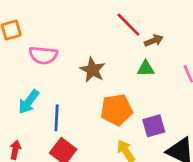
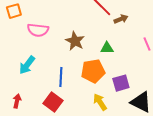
green triangle: (146, 69) -> (107, 48), moved
blue line: (57, 118) -> (61, 77), moved

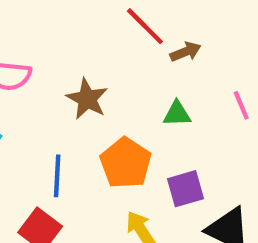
green triangle: (107, 48) -> (177, 114), moved
orange pentagon: (93, 71) -> (126, 163), turned -30

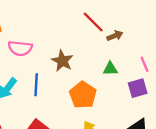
blue line: (57, 176) -> (36, 85), moved
purple square: (186, 189) -> (138, 88), moved

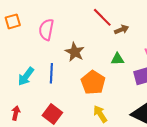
pink semicircle: (20, 48) -> (46, 30), moved, turned 95

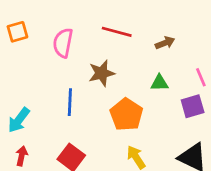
red line: (102, 17) -> (117, 32), moved, turned -30
brown star: (75, 52) -> (102, 73), turned 30
cyan arrow: (26, 76) -> (19, 120), moved

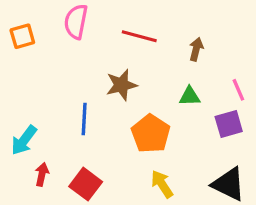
pink semicircle: (63, 43) -> (76, 22), moved
brown arrow: (165, 43) -> (196, 49), turned -54
red arrow: (22, 156) -> (42, 174), moved

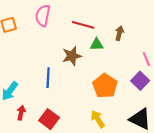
green triangle: (190, 96) -> (97, 45), moved
purple square: (229, 124) -> (140, 81), turned -30
orange pentagon: (151, 134) -> (105, 86), moved

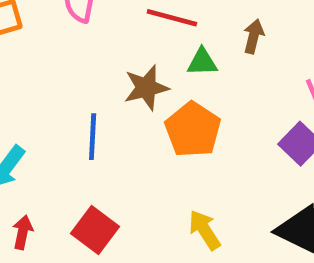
orange pentagon: (105, 86) -> (193, 130), moved
red arrow: (21, 113) -> (23, 232), moved

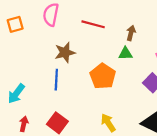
green triangle: (202, 62) -> (126, 54), moved
brown star: (146, 88) -> (65, 52), moved

